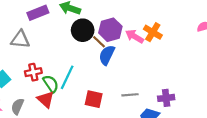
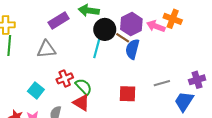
cyan line: (67, 77) -> (97, 46), moved

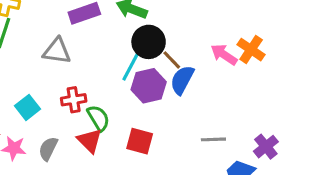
purple hexagon: (131, 24) -> (149, 86), moved
purple cross: (197, 80) -> (266, 147), turned -35
red square: (127, 94) -> (140, 141), moved

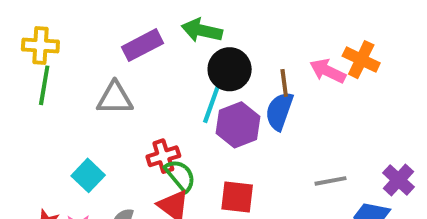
brown line: (172, 60) -> (284, 83), moved, turned 45
red cross: (74, 100) -> (163, 156), moved

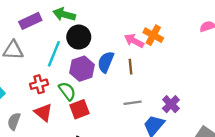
brown line: (284, 83) -> (131, 67), moved
cyan line: (213, 100) -> (54, 54), moved
green semicircle: (180, 175) -> (67, 91), moved
red square: (237, 197) -> (80, 109), turned -30

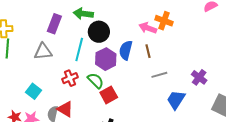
purple rectangle: (30, 21) -> (54, 24), turned -36
gray line: (133, 103) -> (159, 75), moved
purple cross: (171, 104) -> (199, 77), moved
red triangle: (43, 112) -> (65, 109), moved

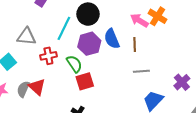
blue semicircle: (126, 50) -> (112, 39), turned -48
gray triangle: (43, 52) -> (26, 37), moved

